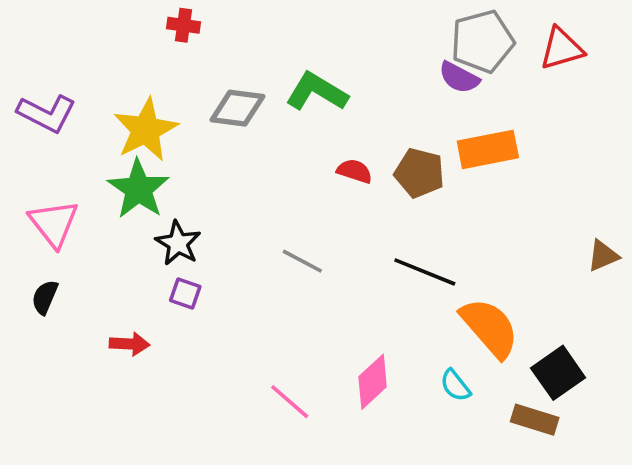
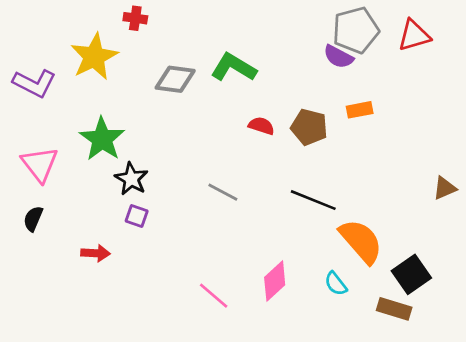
yellow star: (146, 130) -> (94, 57), moved
orange rectangle: (488, 149) -> (360, 110), size x0.6

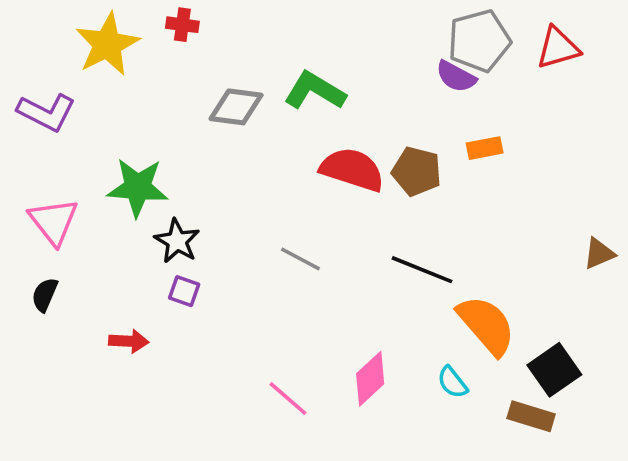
yellow star: (94, 57) -> (107, 44), moved
red semicircle: (261, 126) -> (352, 170), size x1.8
green star: (102, 139) -> (138, 187), turned -30

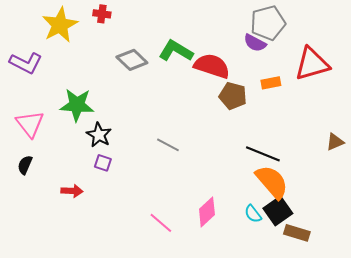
red triangle: (558, 48) -> (312, 64), moved, size x1.4
gray diamond: (236, 107) -> (132, 60), turned 36
red semicircle: (352, 170) -> (212, 66), moved
black line: (422, 270) -> (263, 154), moved
black square: (554, 370) -> (278, 211), moved

